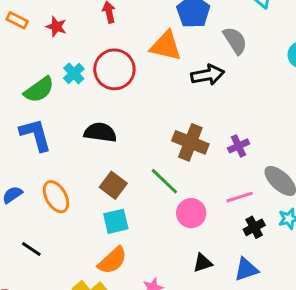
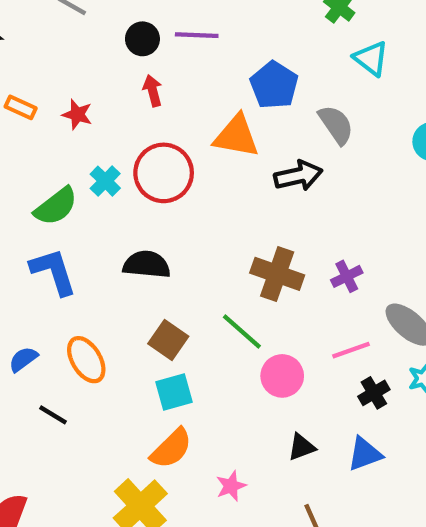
black line: (31, 249) -> (53, 415), moved

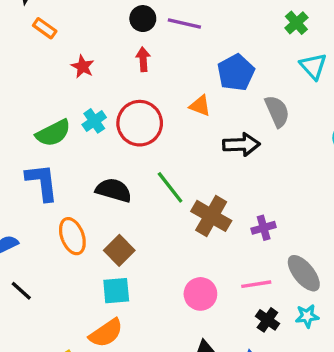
orange rectangle: (21, 107) -> (45, 28), moved
orange triangle: (236, 136) -> (200, 106), size x0.6
green line: (242, 331) -> (170, 187), moved
orange ellipse: (86, 360) -> (72, 236), moved
black cross: (374, 393) -> (267, 320), turned -35

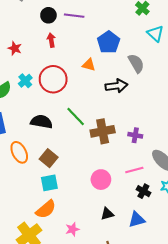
brown cross: (211, 216) -> (103, 131), turned -35
purple cross: (264, 228) -> (135, 135), turned 32

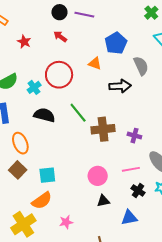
red arrow: (51, 40) -> (60, 37), turned -48
cyan cross: (25, 81) -> (34, 87), moved
brown square: (49, 158) -> (18, 170), moved
black triangle: (107, 214) -> (103, 201), moved

